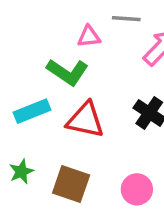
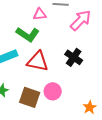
pink circle: (137, 189) -> (53, 91), moved

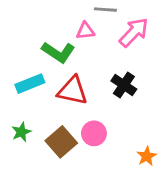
pink triangle: (40, 14) -> (85, 31), moved
brown square: (30, 97) -> (61, 142), turned 30

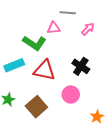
pink arrow: (134, 32) -> (88, 29), size x0.6
pink circle: (94, 133) -> (71, 95), moved

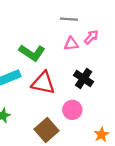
pink triangle: (54, 28) -> (71, 44), moved
brown square: (36, 107) -> (47, 130), moved

